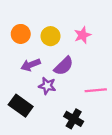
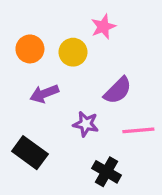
pink star: (82, 35) -> (103, 27), moved
purple semicircle: (64, 66) -> (118, 90), moved
purple star: (47, 86) -> (86, 124), moved

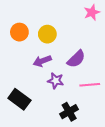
pink star: (103, 27) -> (92, 12), moved
purple arrow: (44, 94) -> (42, 61), moved
black cross: (107, 172) -> (69, 112), turned 30

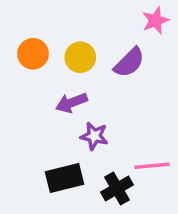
purple semicircle: (76, 59) -> (129, 63), moved
pink line: (90, 85) -> (152, 166), moved
black rectangle: (19, 99) -> (65, 178), moved, turned -50

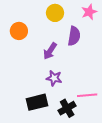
yellow circle: (80, 57) -> (55, 13), moved
purple semicircle: (129, 63) -> (74, 36), turned -36
purple arrow: (72, 103) -> (50, 51), moved, turned -36

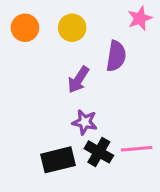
yellow circle: (55, 13) -> (72, 28), moved
orange circle: (19, 31) -> (25, 28), moved
black cross: (67, 108) -> (99, 152), moved, turned -30

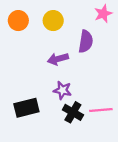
purple arrow: (78, 80) -> (58, 59), turned 42
black rectangle: (58, 160) -> (26, 108), moved

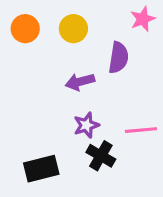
purple star: (62, 90) -> (86, 125), turned -30
black rectangle: (26, 108) -> (41, 169), moved
pink line: (101, 110) -> (141, 130), moved

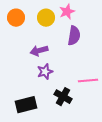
pink star: (143, 19) -> (67, 12), moved
purple arrow: (80, 82) -> (39, 51), moved
purple star: (86, 125) -> (45, 72), moved

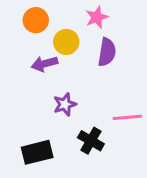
orange circle: (16, 18) -> (36, 20), moved
yellow circle: (46, 18) -> (66, 42), moved
purple arrow: (39, 51) -> (44, 64), moved

